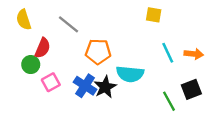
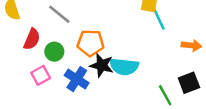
cyan line: (168, 53) -> (159, 19), moved
green circle: (31, 65) -> (54, 52), moved
black star: (105, 87) -> (102, 65), moved, turned -30

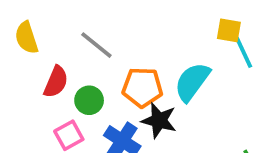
cyan semicircle: (124, 67) -> (192, 82), moved, turned 120

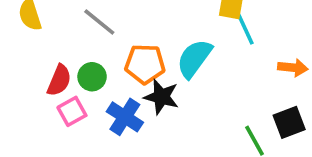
red semicircle: (56, 82) -> (59, 80), moved

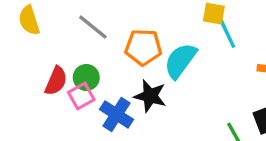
orange pentagon: (145, 64) -> (143, 47), moved
pink square: (72, 111) -> (81, 96), moved

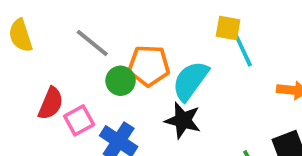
green circle: (86, 77) -> (121, 81), moved
black star: (150, 96) -> (183, 120), moved

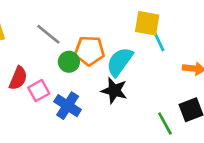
yellow square: (228, 28) -> (147, 23), size x1.4

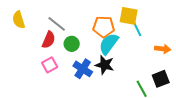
orange pentagon: (90, 51) -> (104, 27), moved
red semicircle: (18, 78) -> (49, 40), moved
blue cross: (68, 106) -> (83, 69), moved

